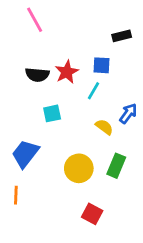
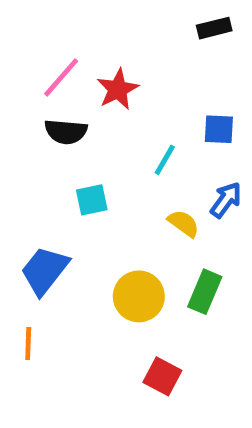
pink line: (35, 20) -> (61, 77), moved, turned 70
black rectangle: (122, 36) -> (214, 28), moved
blue square: (102, 65) -> (219, 129), moved
red star: (67, 72) -> (118, 89), moved

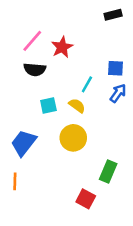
blue arrow: (226, 200) -> (118, 93), moved
yellow semicircle: (184, 223) -> (77, 106), moved
green rectangle: (205, 292) -> (108, 171), moved
yellow circle: (139, 296) -> (73, 138), moved

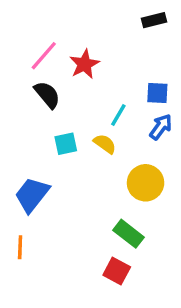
black semicircle: (35, 69) -> (47, 95), turned -135
yellow circle: (73, 138) -> (146, 183), moved
green rectangle: (108, 171) -> (129, 234), moved, turned -75

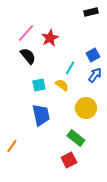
blue square: (157, 93) -> (93, 55), turned -32
blue trapezoid: (32, 195) -> (41, 115), moved, turned 130
orange line: (20, 247) -> (12, 146), turned 32
red square: (117, 271) -> (69, 160), turned 35

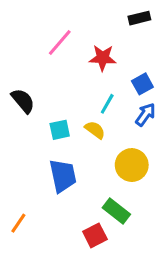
pink line: (26, 33) -> (60, 43), moved
red star: (50, 38) -> (103, 58), moved, turned 30
black semicircle: (28, 56) -> (23, 101), moved
red square: (69, 160) -> (95, 235), moved

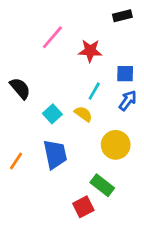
blue square: (142, 84) -> (125, 74), turned 30
cyan square: (60, 130) -> (52, 114), turned -30
orange line: (18, 223) -> (16, 161), moved

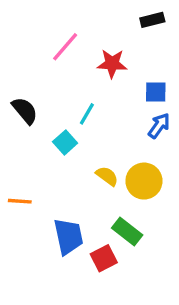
cyan line: (94, 91) -> (87, 114), moved
yellow semicircle: (83, 114) -> (107, 176), moved
blue trapezoid: (55, 154) -> (68, 236), moved
orange line: (16, 161) -> (20, 201), turned 60

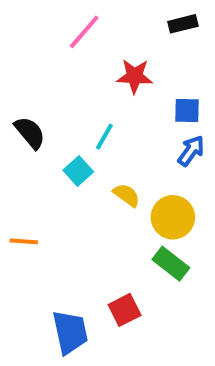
pink line: (65, 47) -> (84, 32), moved
yellow semicircle: (107, 176) -> (127, 195), moved
green rectangle: (127, 231) -> (171, 264), moved
blue trapezoid: (68, 236) -> (70, 332), moved

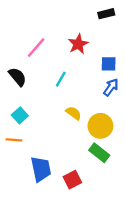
pink line: (84, 32) -> (36, 48), moved
red star: (135, 76) -> (78, 44), turned -30
cyan square: (78, 171) -> (20, 115), moved
blue trapezoid: (70, 332) -> (41, 169), moved

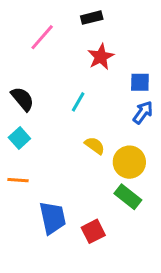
black rectangle: (106, 14) -> (92, 18), moved
pink line: (36, 48) -> (42, 37), moved
cyan square: (20, 115) -> (19, 138), moved

